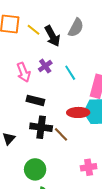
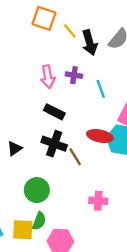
purple cross: (45, 66) -> (74, 75), turned 32

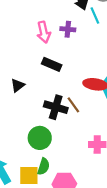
cyan line: (101, 89) -> (95, 16), moved
black cross: (54, 144) -> (56, 107), moved
black triangle: (15, 148) -> (18, 85), moved

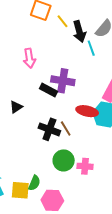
purple cross: (68, 29) -> (63, 81), moved, size x1.6
pink arrow: (44, 32) -> (29, 58), moved
green circle: (40, 138) -> (64, 160), moved

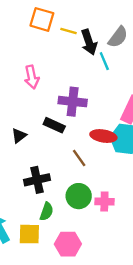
yellow line: (62, 21) -> (68, 31), turned -32
black rectangle: (48, 90) -> (54, 125), moved
black cross: (49, 129) -> (37, 180), moved, turned -30
green semicircle: (34, 183) -> (47, 212), moved

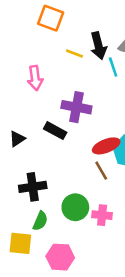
yellow line: (68, 31) -> (74, 53), moved
red ellipse: (103, 136) -> (106, 146), turned -35
brown line: (79, 158) -> (101, 171), moved

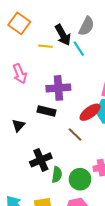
orange square: (51, 18) -> (19, 23), turned 30
brown line: (101, 171) -> (75, 134), moved
green circle: (75, 207) -> (80, 179), moved
green semicircle: (40, 221) -> (57, 175), moved

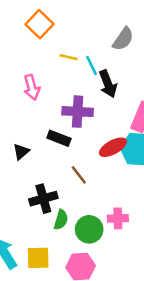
black arrow: (63, 35) -> (108, 84), moved
cyan line: (79, 49) -> (92, 65), moved
brown line: (75, 134) -> (79, 175), moved

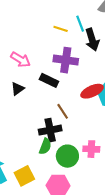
yellow line: (69, 57) -> (61, 29), moved
pink arrow: (32, 87) -> (21, 60), moved, turned -48
black cross: (43, 199) -> (50, 130), moved
yellow square: (38, 258) -> (24, 176), turned -30

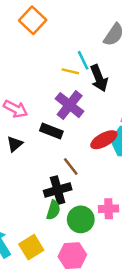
yellow line: (61, 29) -> (70, 71), moved
purple cross: (66, 60) -> (70, 105), turned 35

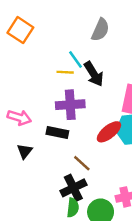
purple cross: (70, 105) -> (70, 105), turned -32

